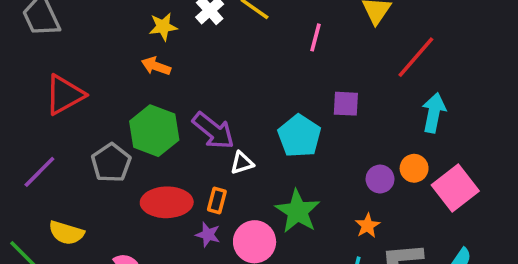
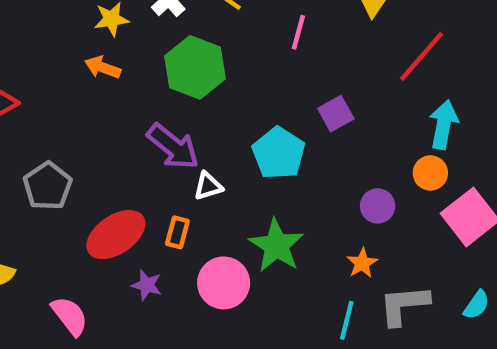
purple square: (346, 104) -> (336, 114), turned -32
green hexagon: (154, 131) -> (195, 67), moved
orange circle: (414, 168) -> (430, 173), moved
red ellipse: (167, 202) -> (116, 235), turned -33
purple star: (208, 235) -> (147, 285), moved

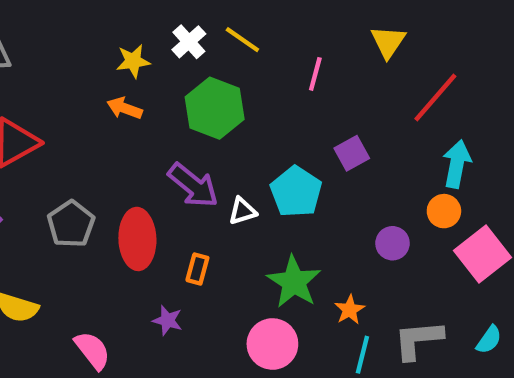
white triangle: (208, 186) -> (242, 211), moved
red ellipse: (116, 235) -> (137, 239), moved, turned -58
orange star: (362, 263) -> (350, 310), moved
pink circle: (224, 283) -> (272, 344), moved

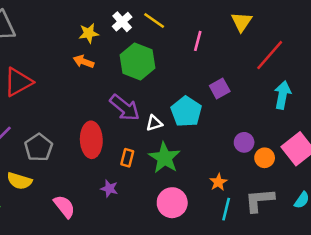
orange circle: (444, 211) -> (265, 158), moved
gray pentagon: (71, 224) -> (39, 147), moved
green star: (294, 282) -> (164, 158), moved

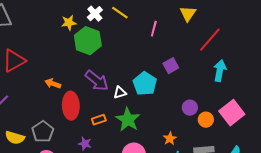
orange arrow: (84, 62) -> (53, 84), moved
green hexagon: (138, 62) -> (88, 41), moved
gray pentagon: (39, 147) -> (43, 132), moved
orange rectangle: (127, 158) -> (99, 120), turned 56

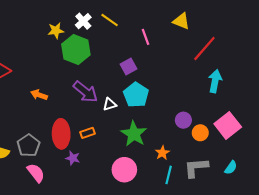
yellow triangle: (188, 14) -> (181, 21), turned -42
pink line: (154, 29) -> (145, 37), turned -35
purple square: (171, 66) -> (129, 66), moved
red ellipse: (71, 106) -> (61, 134), moved
green star: (128, 120) -> (134, 134), moved

